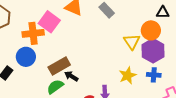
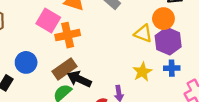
orange cross: (33, 33) -> (68, 35), moved
yellow triangle: (132, 42) -> (143, 33), turned -30
black arrow: (71, 76) -> (79, 79), size x1.5

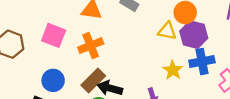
pink square: (48, 21) -> (54, 35), moved
blue cross: (172, 68) -> (202, 61), size x1.5

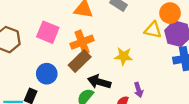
yellow star: (173, 70) -> (123, 56), moved, turned -30
brown rectangle: (93, 80) -> (80, 61), moved

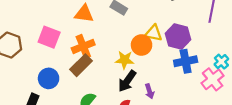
orange circle: (170, 13) -> (142, 45), moved
black arrow: (99, 82) -> (127, 81), moved, turned -70
purple arrow: (138, 90) -> (150, 91), moved

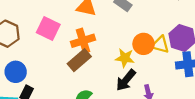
yellow triangle: (154, 33) -> (160, 45), moved
blue circle: (49, 78) -> (16, 72), moved

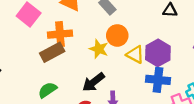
orange circle: (144, 44) -> (117, 35), moved
yellow star: (125, 58) -> (99, 49), moved

